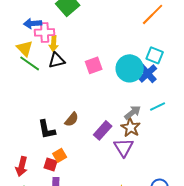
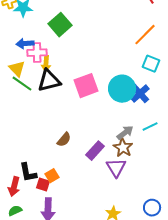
cyan square: (155, 55) -> (151, 64), moved
black triangle: (57, 60) -> (49, 81), size x1.4
pink square: (94, 65) -> (86, 86), size x1.4
black L-shape: (47, 129) -> (28, 173), moved

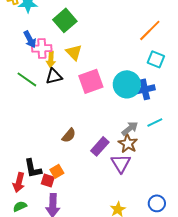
blue arrow: (25, 44) -> (30, 39), turned -114
yellow triangle: (17, 69) -> (74, 52), moved
black triangle: (49, 81) -> (54, 76), size x0.7
blue cross: (140, 94) -> (145, 89), turned 30

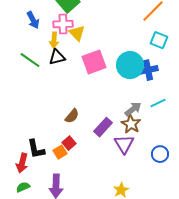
pink cross: (42, 48) -> (63, 24), moved
red square: (48, 180) -> (69, 143), moved, turned 32
blue circle: (157, 203) -> (160, 154), moved

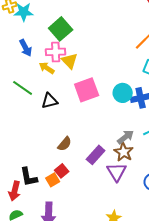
yellow arrow: (54, 40) -> (47, 68), turned 119
black triangle: (57, 57) -> (50, 101), moved
cyan circle: (130, 65) -> (123, 93), size x0.7

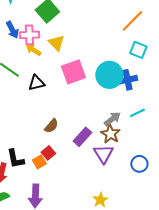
pink cross: (56, 52) -> (29, 35), moved
cyan circle: (123, 93) -> (109, 75), size x1.4

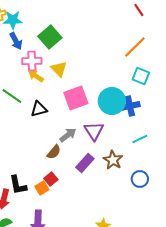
blue arrow: (12, 30) -> (16, 41), moved
gray arrow: (112, 119) -> (68, 135), moved
purple triangle: (103, 154) -> (94, 131), moved
blue circle: (139, 164) -> (140, 179), moved

